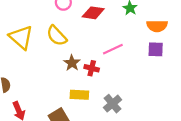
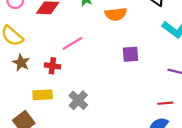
purple square: (156, 49) -> (130, 54), moved
brown star: (72, 63) -> (21, 63), moved

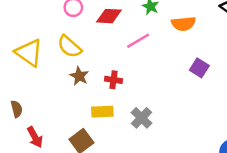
pink line: (72, 43) -> (138, 41), moved
purple square: (130, 54) -> (199, 68), turned 36

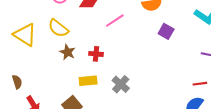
purple square: (199, 68) -> (166, 31), moved

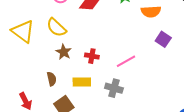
pink line: (115, 21) -> (126, 61), moved
brown semicircle: (17, 82) -> (52, 79), moved
gray cross: (121, 84) -> (114, 88), turned -30

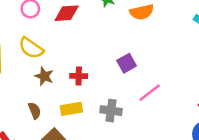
purple square: (163, 39) -> (127, 63), moved, turned 35
pink line: (126, 61) -> (150, 93), moved

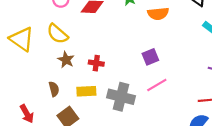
purple square: (127, 63) -> (150, 57), moved
gray cross: (111, 111) -> (121, 97), size x1.4

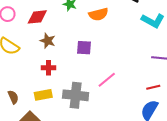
purple square: (150, 57) -> (84, 48), moved, turned 35
brown star: (66, 60) -> (48, 41), moved

